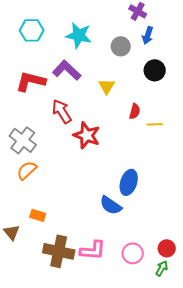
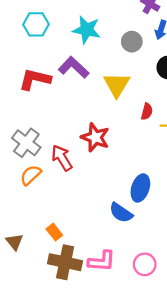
yellow triangle: (107, 86) -> (117, 85), size x1.5
red arrow: (62, 111) -> (62, 158), moved
orange rectangle: (38, 215) -> (54, 232), moved, turned 35

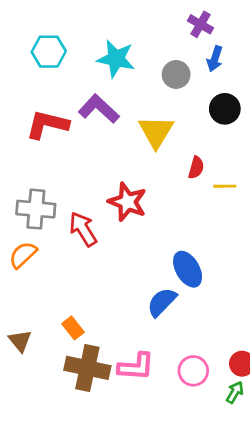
gray cross: (26, 143) -> (36, 209), turned -32
orange semicircle: (31, 175) -> (23, 255), moved
blue ellipse: (140, 188) -> (188, 269), turned -48
blue semicircle: (121, 213) -> (162, 302), turned 100

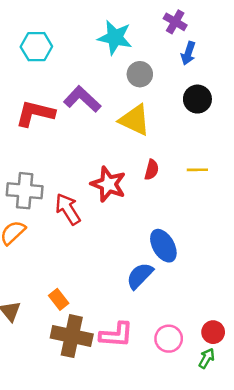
cyan star: (116, 59) -> (115, 38), moved
gray circle: (176, 74) -> (140, 74), moved
yellow triangle: (156, 132) -> (135, 120), turned -36
red semicircle: (196, 168) -> (152, 170), moved

